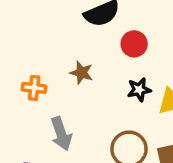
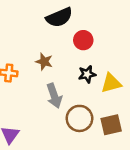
gray arrow: (61, 134) -> (54, 96), moved

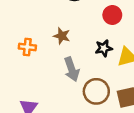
red circle: (83, 40) -> (112, 15), moved

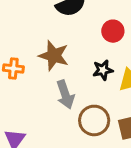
brown star: (62, 36) -> (54, 56), size x1.5

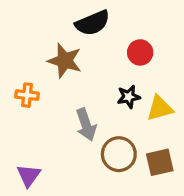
brown star: (54, 56) -> (65, 61), moved

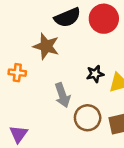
red circle: (140, 52) -> (104, 19), moved, size x1.5

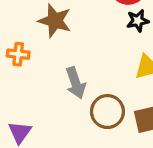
black star: (95, 74) -> (138, 21), moved

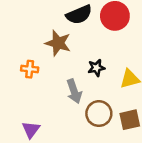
black star: (138, 21) -> (96, 68), moved

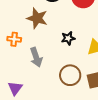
gray arrow: (74, 91) -> (36, 57), moved

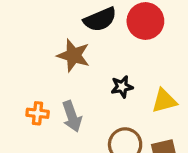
orange cross: (14, 39) -> (38, 113), moved

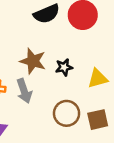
brown star: (73, 55) -> (33, 61), moved

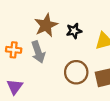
brown star: (33, 61) -> (46, 25), turned 30

